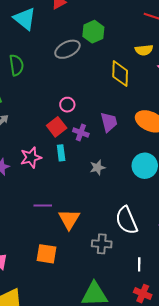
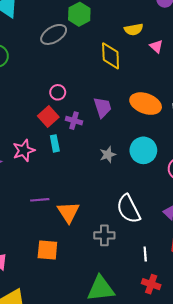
gray star: (97, 167) -> (108, 155), moved

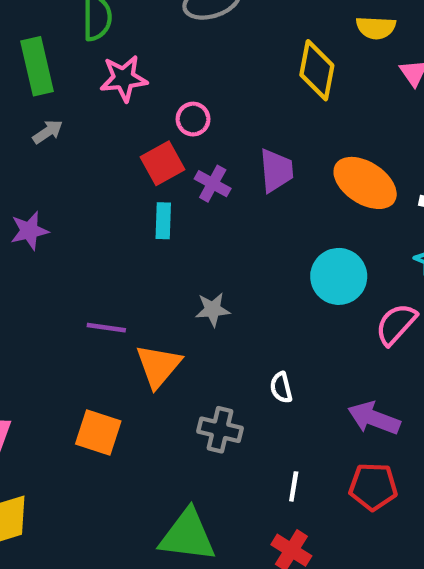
pink star: (24, 150) -> (124, 78), moved
gray star: (108, 155) -> (213, 309), moved
white semicircle: (128, 209) -> (281, 388), size x0.5

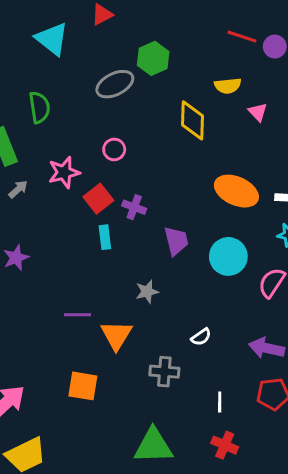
pink star: (124, 78) -> (64, 172), moved
pink circle: (193, 119) -> (114, 149), moved
purple trapezoid: (276, 170) -> (176, 241), moved
white semicircle: (281, 388) -> (201, 337), turned -102

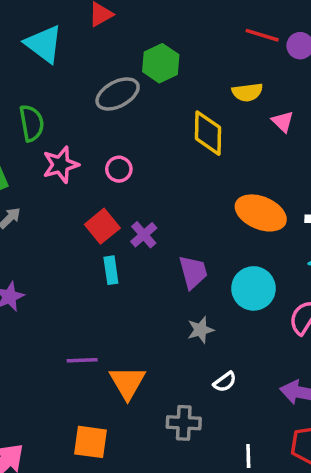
pink star: (64, 172) -> (61, 165), moved
purple cross: (134, 207) -> (144, 235), turned 30
gray star: (147, 292) -> (200, 330), moved

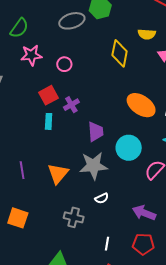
green semicircle: (32, 123) -> (19, 28), turned 35
gray star: (200, 330) -> (93, 166), size x1.8
purple line: (82, 360) -> (22, 170), turned 72
orange triangle: (127, 382) -> (58, 173), moved

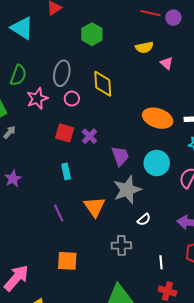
gray ellipse: (72, 21) -> (62, 73), moved, turned -45
yellow diamond: (120, 53) -> (103, 84), moved
red square: (49, 95) -> (65, 133), turned -30
cyan rectangle: (49, 121) -> (66, 171), moved

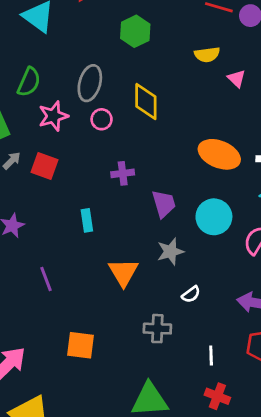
red square: (65, 133) -> (45, 166), moved
purple cross: (89, 136) -> (123, 173), turned 35
gray star: (127, 190) -> (170, 252), size x0.7
purple line: (59, 213) -> (46, 279), moved

